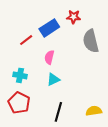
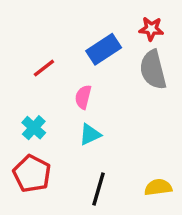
red star: (74, 17) -> (151, 29), moved
blue rectangle: (49, 28) -> (104, 49), moved
cyan cross: (20, 75) -> (34, 128), turned 32

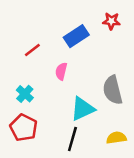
gray semicircle: (153, 70) -> (113, 90), moved
cyan triangle: (90, 134) -> (83, 109), moved, size x1.5

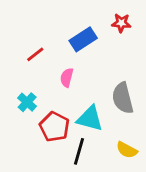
cyan triangle: (83, 109) -> (90, 119), turned 40
red pentagon: (24, 128) -> (54, 127), moved
yellow semicircle: (116, 138) -> (127, 150), turned -144

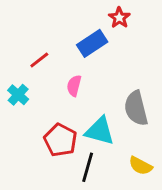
red star: (121, 23) -> (119, 18), moved, turned 30
cyan cross: (27, 102) -> (18, 95), moved

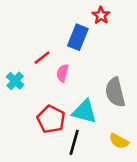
blue rectangle: (92, 43) -> (78, 37), turned -35
red line: (39, 60) -> (42, 58), moved

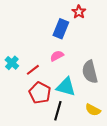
red line: (42, 58) -> (33, 70), moved
pink semicircle: (63, 73) -> (57, 56), moved, turned 48

